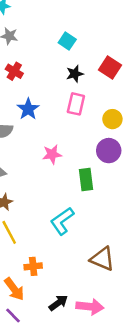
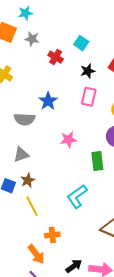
red cross: (14, 71) -> (56, 57), moved

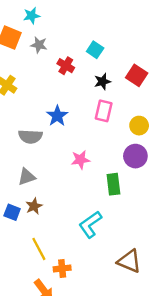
yellow line: (32, 206) -> (39, 249), moved

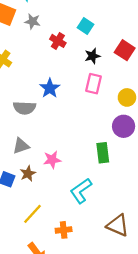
pink star: (80, 160) -> (52, 160), moved
yellow line: (39, 249) -> (32, 214), turned 70
orange cross: (62, 268) -> (64, 230), moved

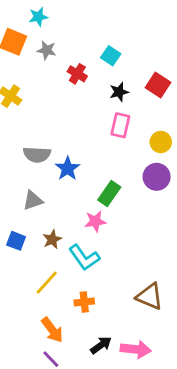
blue star: (50, 88) -> (68, 168), moved
green rectangle: (103, 153) -> (109, 193), moved, turned 42
pink star: (52, 160) -> (95, 221), moved
brown star: (28, 174) -> (52, 239), moved
cyan L-shape: (81, 191) -> (84, 257), moved, turned -90

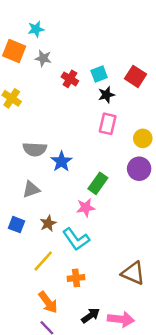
cyan square: (111, 56) -> (99, 74), moved, turned 35
red square: (158, 85) -> (135, 76), moved

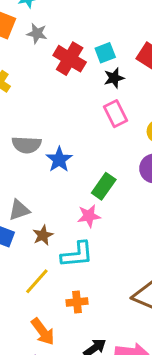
red cross: (70, 79) -> (70, 59), size x1.5
pink rectangle: (108, 124) -> (116, 114), turned -40
gray triangle: (31, 189) -> (19, 210), moved
cyan L-shape: (76, 239) -> (77, 255), turned -60

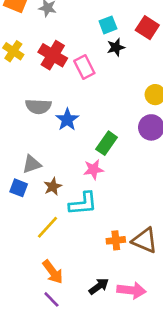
red cross: (70, 59) -> (53, 55), moved
pink rectangle: (116, 114) -> (84, 67), moved
orange cross: (77, 302) -> (116, 240), moved

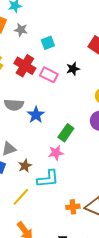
cyan square: (108, 25) -> (48, 43), moved
black star: (116, 47) -> (73, 69), moved
pink rectangle: (84, 67) -> (49, 75), turned -36

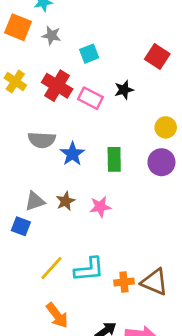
green rectangle: (66, 133) -> (114, 159), moved, turned -36
brown star: (25, 166) -> (65, 201), moved
cyan L-shape: (48, 179) -> (89, 269), moved

